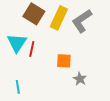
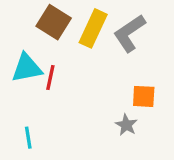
cyan triangle: (17, 43) -> (27, 68), turned 45
orange square: (64, 61) -> (144, 96), moved

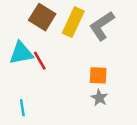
red line: (50, 77) -> (40, 61), turned -42
orange square: (144, 96) -> (98, 75), moved

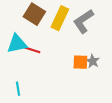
red line: (40, 61) -> (32, 50), turned -42
gray star: (99, 98) -> (93, 61), moved

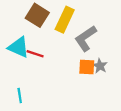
gray L-shape: (83, 21) -> (86, 38), moved
cyan triangle: (17, 44) -> (19, 47), turned 35

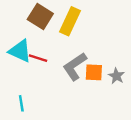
gray L-shape: (86, 38) -> (75, 66), moved
gray star: (100, 66) -> (116, 76), moved

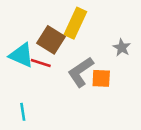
brown square: (40, 16) -> (51, 40), moved
gray star: (116, 76) -> (122, 48), moved

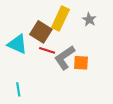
gray star: (122, 48) -> (89, 20), moved
red line: (41, 63) -> (47, 50), moved

